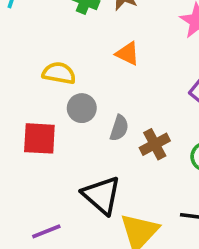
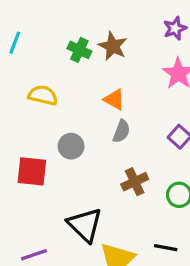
yellow semicircle: (59, 73) -> (43, 95), moved
gray semicircle: (119, 128) -> (121, 131), moved

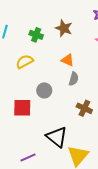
green cross: (79, 50) -> (36, 35), moved
yellow semicircle: (43, 95) -> (25, 62), turned -36
brown cross: (135, 182) -> (84, 108), turned -35

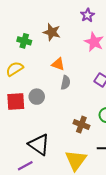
red square: (22, 108) -> (16, 101), moved
brown cross: (84, 108) -> (81, 125), moved
black triangle: (57, 137) -> (39, 144), moved

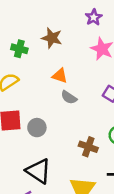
gray semicircle: (66, 83) -> (69, 97), turned 112
gray circle: (37, 97) -> (37, 128), moved

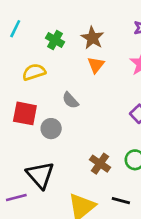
orange triangle: (60, 76) -> (96, 65), moved, turned 35
gray semicircle: (69, 97) -> (70, 100), moved

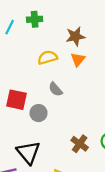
brown star: (92, 38) -> (75, 36), turned 30
green cross: (55, 40) -> (35, 19), moved, turned -35
yellow semicircle: (34, 72) -> (47, 57), moved

